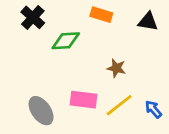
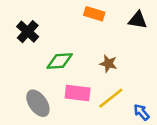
black cross: (33, 17) -> (28, 32), moved
green diamond: (66, 41) -> (60, 61), moved
blue arrow: (153, 109) -> (142, 112), moved

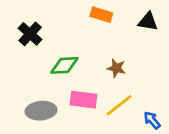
gray ellipse: (38, 103) -> (41, 111), turned -60

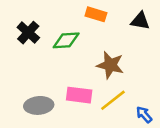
green diamond: (64, 65) -> (66, 40), moved
brown star: (116, 68) -> (110, 65), size x1.5

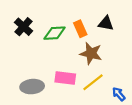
orange rectangle: (96, 14) -> (80, 29), moved, turned 49
black triangle: (140, 21) -> (106, 23), moved

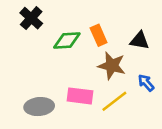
black triangle: (106, 23) -> (139, 41), moved
black cross: (24, 27) -> (31, 18), moved
blue arrow: (119, 94) -> (146, 83), moved

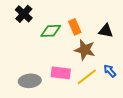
blue arrow: (146, 83) -> (110, 71), moved

